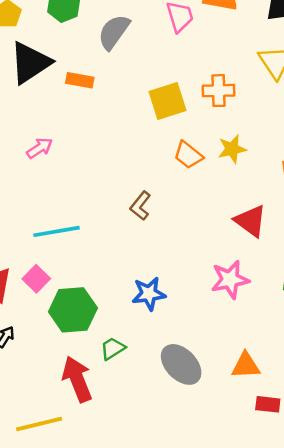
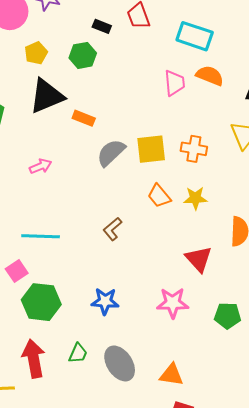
gray semicircle: (114, 32) -> (111, 153), moved
green trapezoid: (113, 348) -> (78, 353), moved, turned 135

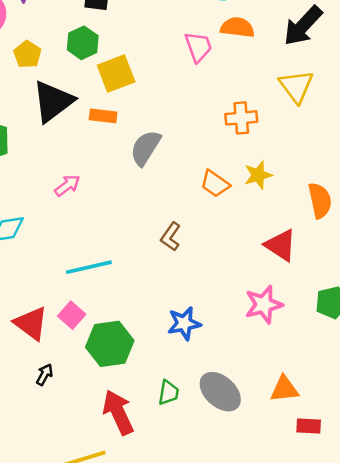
yellow square: (151, 149) -> (116, 74), moved

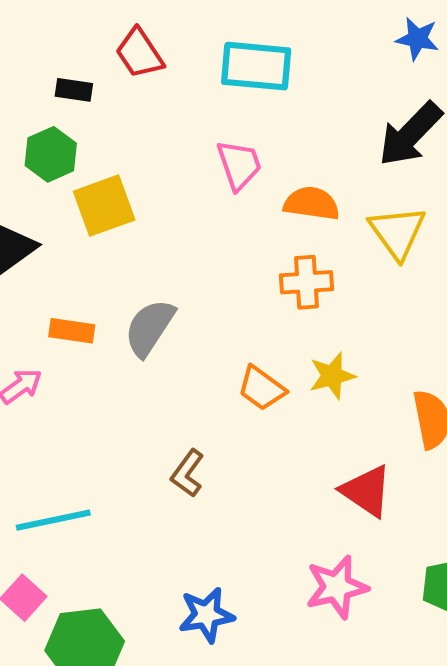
orange semicircle: (237, 27) -> (312, 203), moved
orange rectangle: (103, 116) -> (72, 331), moved

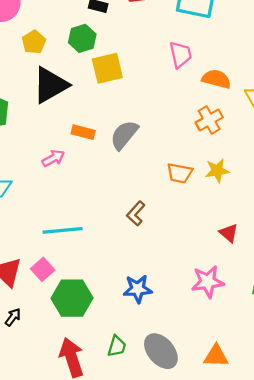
orange cross: (307, 282) -> (209, 120), turned -32
orange trapezoid: (262, 388) -> (180, 173), turned -32
red triangle: (366, 491) -> (229, 233), size x0.7

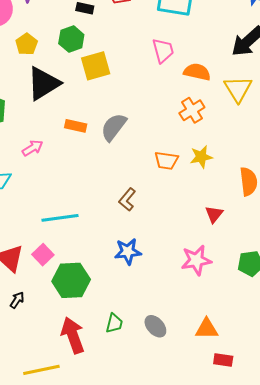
pink arrow: (53, 158) -> (33, 148), moved
red triangle: (229, 233) -> (214, 214), turned 30
blue star: (138, 289) -> (128, 252), moved
gray ellipse: (161, 351) -> (155, 326), size x0.7

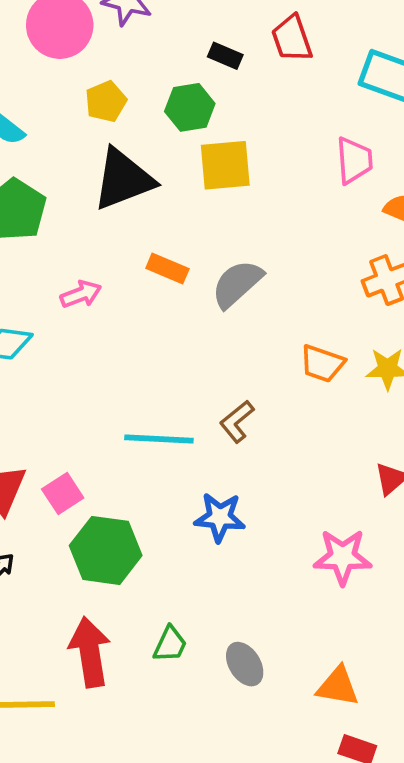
cyan line: (60, 218) -> (159, 439), moved

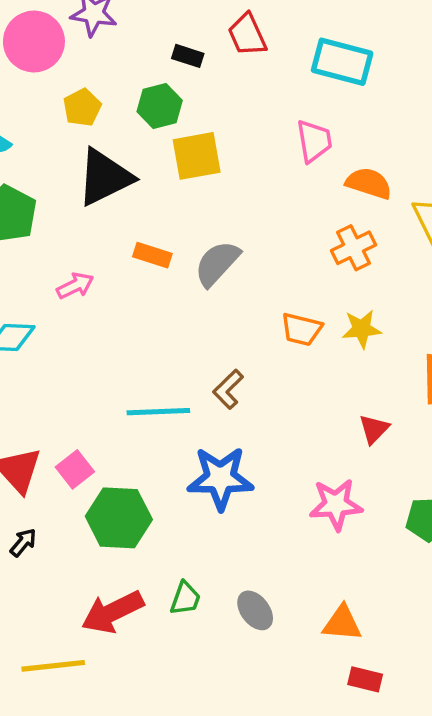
blue star: (220, 517) -> (220, 478), size x1.4
red arrow: (90, 652) -> (113, 612), turned -102

